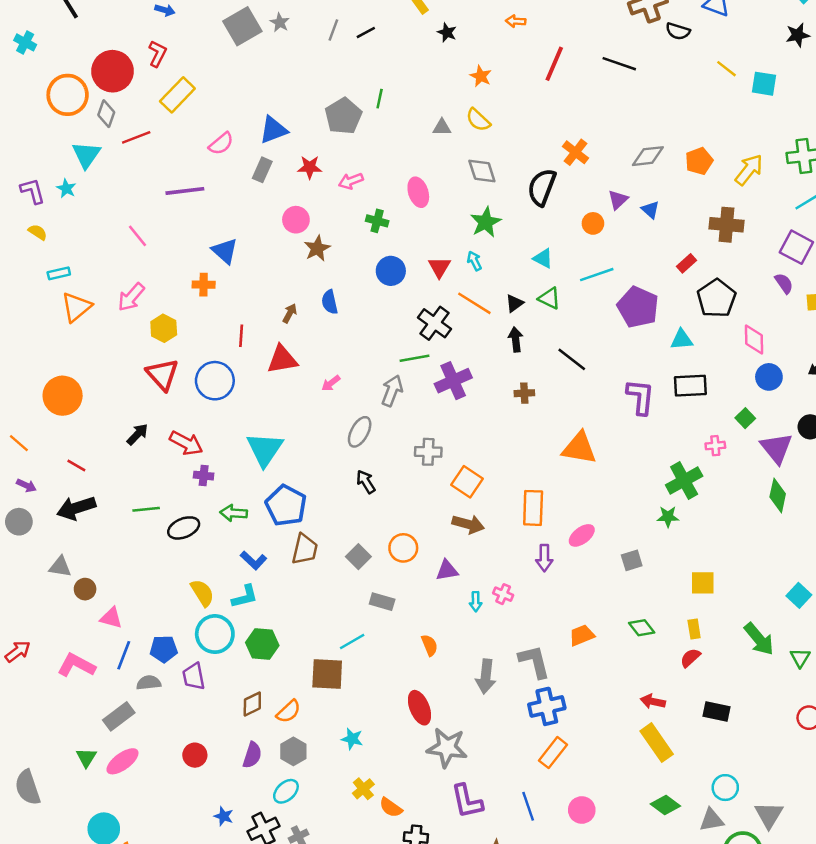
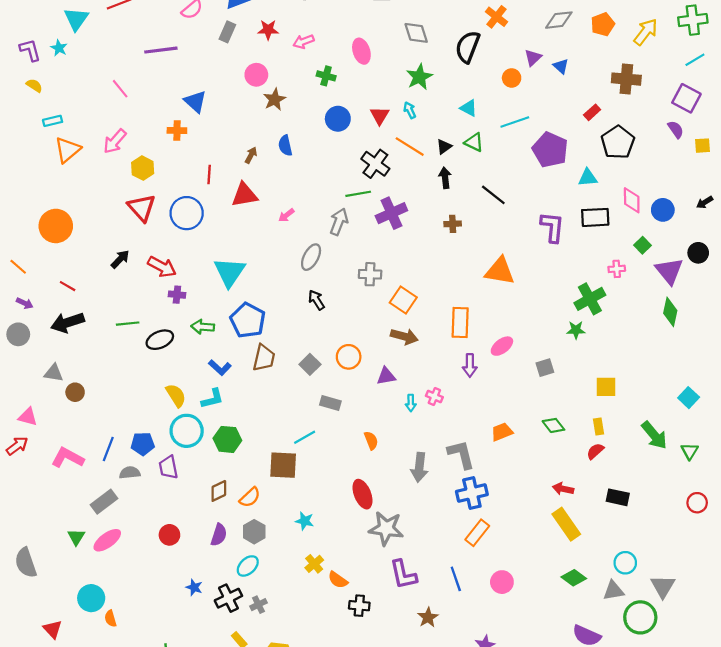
pink diamond: (754, 339) -> (632, 200), moved
pink triangle: (111, 618) -> (28, 417), moved

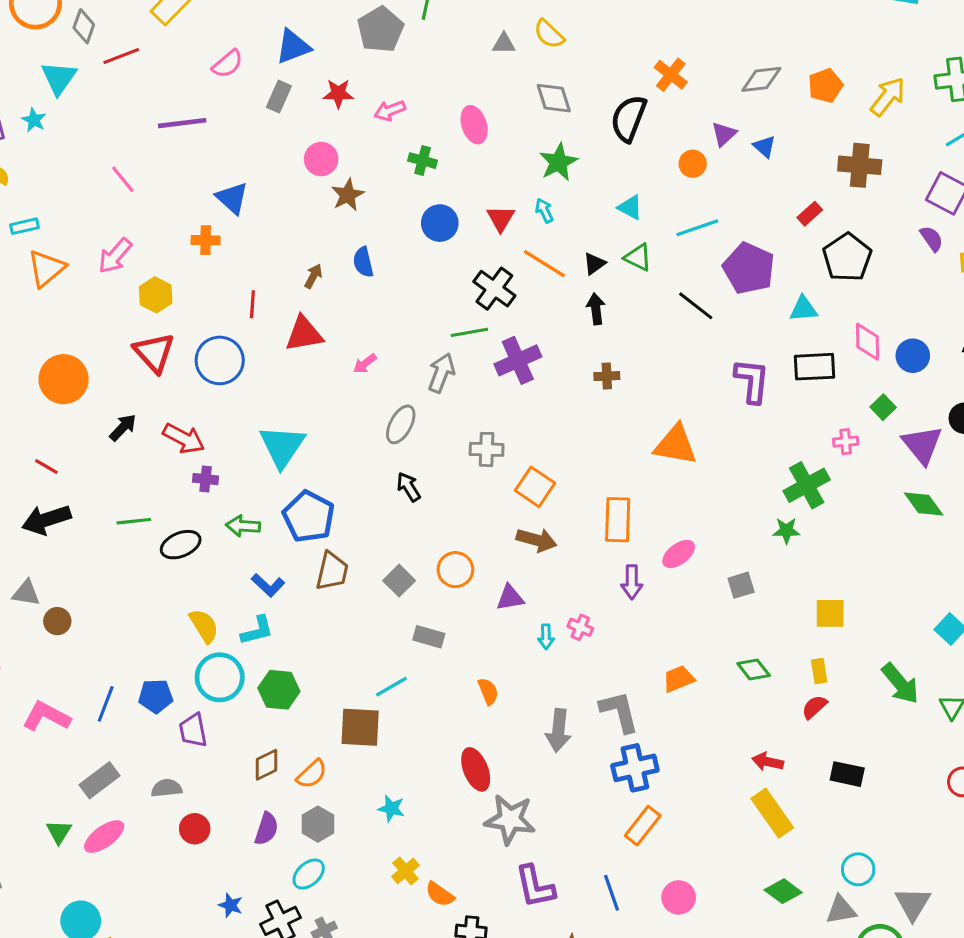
black line: (493, 195) -> (696, 306), moved
orange circle: (56, 226) -> (64, 379), moved
green diamond: (670, 312) -> (924, 504), turned -48
gray semicircle: (130, 473) -> (167, 788), moved

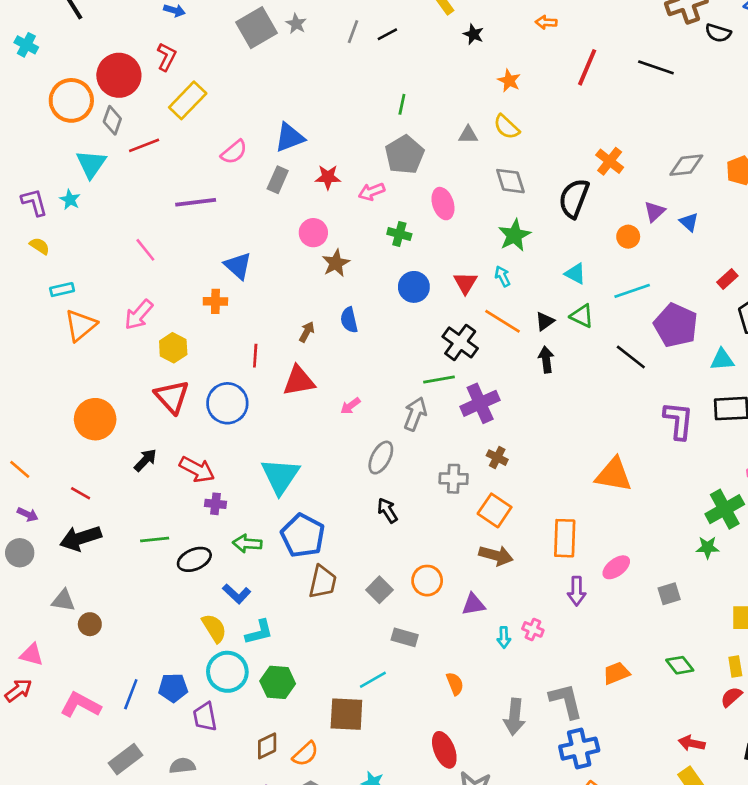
gray pentagon: (380, 29) -> (405, 155), moved
brown cross: (607, 376) -> (497, 458), moved, turned 30
blue L-shape: (268, 585) -> (237, 594), moved

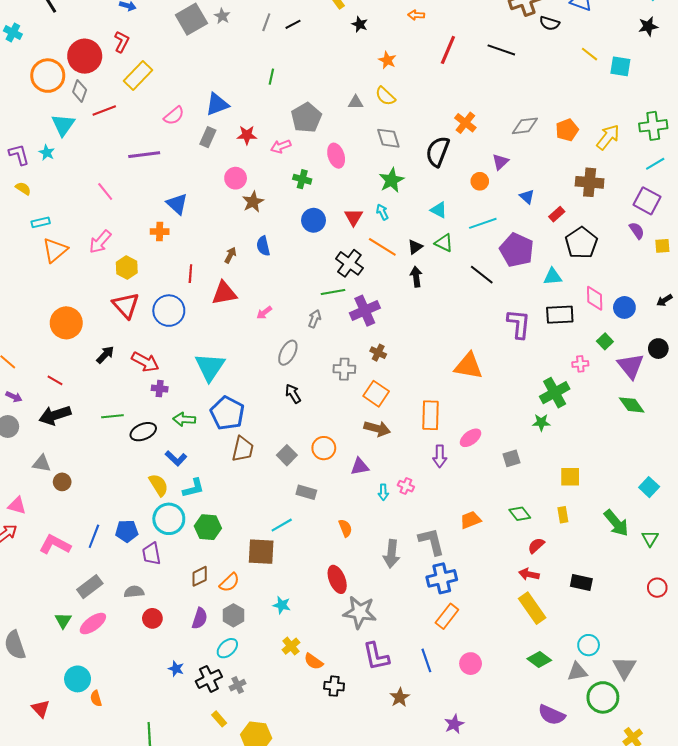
green line: (402, 104) -> (271, 77), moved
blue triangle: (689, 222) -> (527, 197), moved
gray arrow: (415, 414) -> (315, 319), size x0.7
red semicircle: (731, 697) -> (536, 546), moved

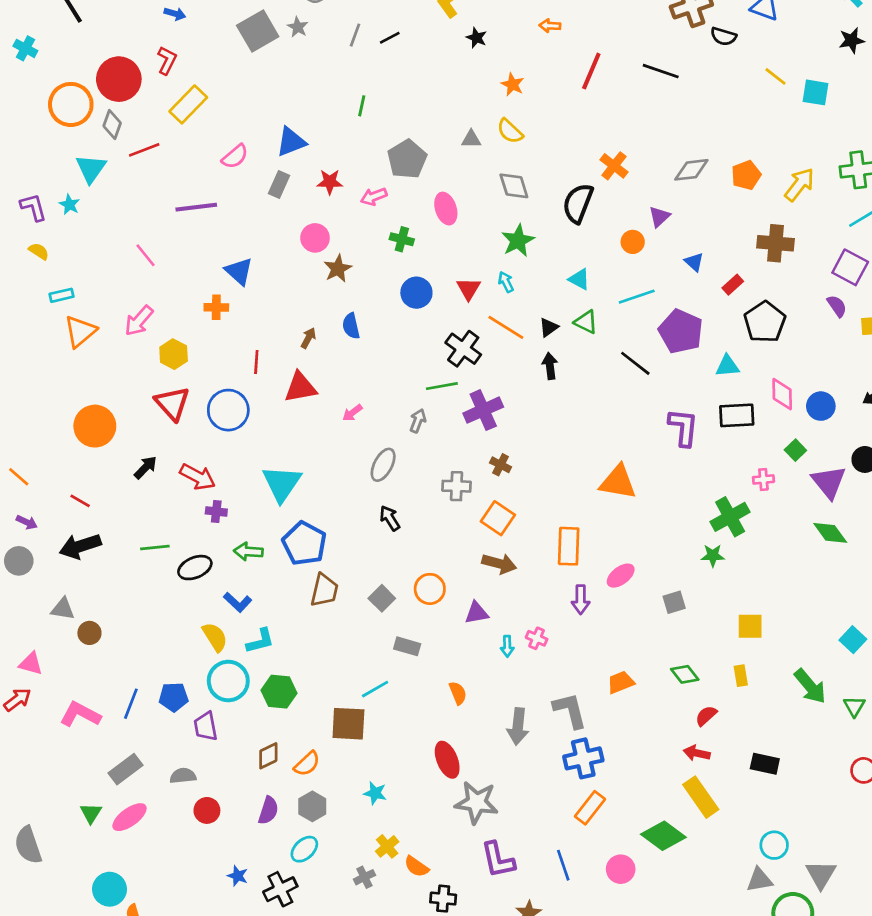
green diamond: (539, 659) -> (663, 836), moved, size x1.4
gray cross: (238, 685) -> (364, 877), moved

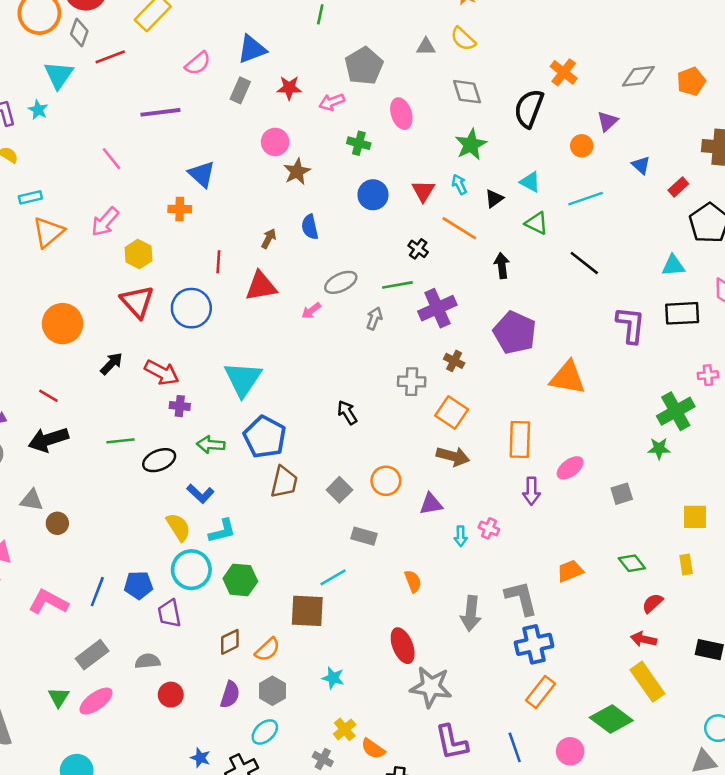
black triangle: (549, 327) -> (494, 199), moved
purple pentagon: (681, 331) -> (515, 333), moved
black cross: (463, 349) -> (418, 249), size x0.6
gray ellipse: (383, 465) -> (341, 282), moved, turned 36
gray cross: (364, 877) -> (323, 759), turned -36

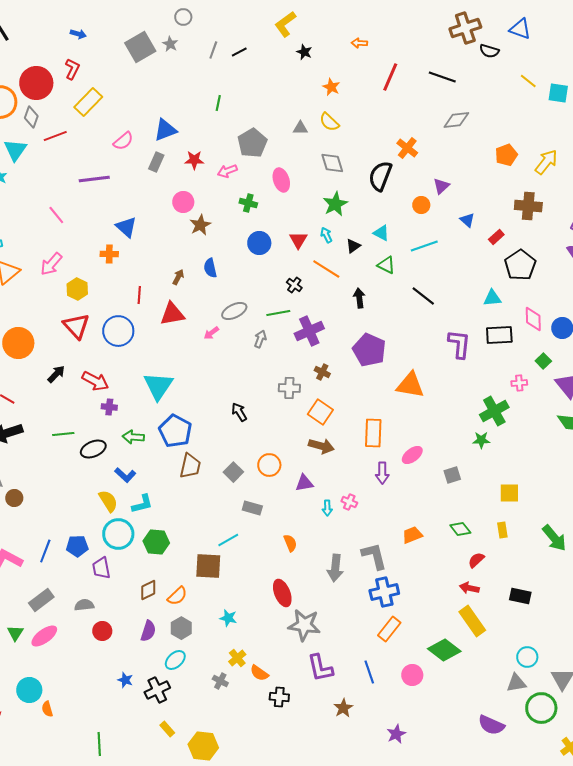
gray diamond: (638, 76) -> (456, 120), moved

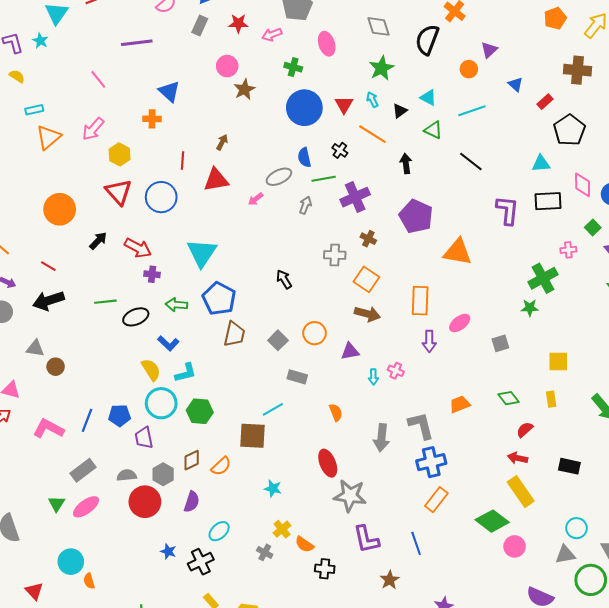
blue circle: (259, 243) -> (304, 108), size x1.5
blue semicircle: (210, 268) -> (304, 157), moved
gray hexagon: (181, 628) -> (163, 474), moved
red circle: (102, 631) -> (145, 502), size x1.6
pink circle: (412, 675) -> (515, 546), moved

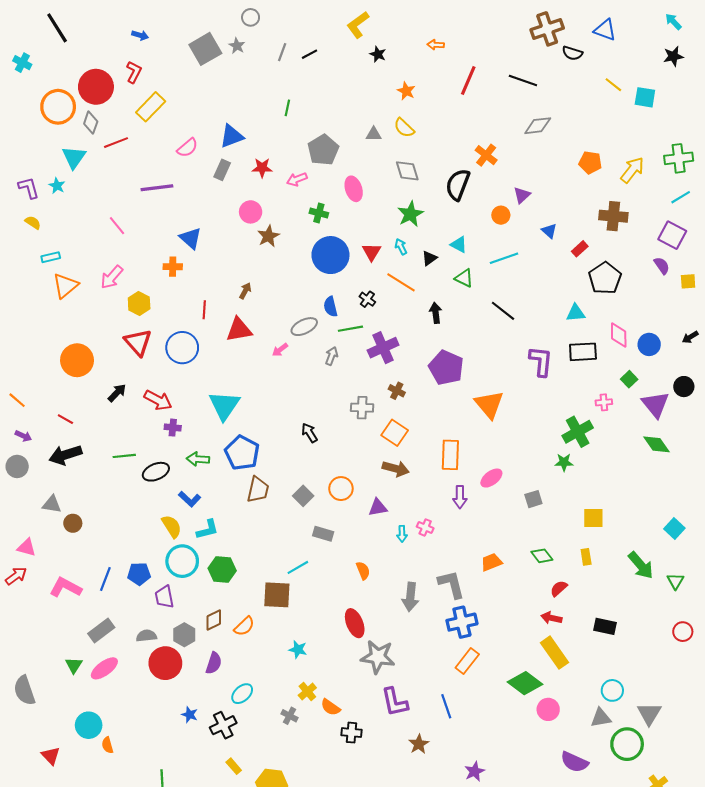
orange pentagon: (555, 18) -> (590, 163), turned 30
orange triangle: (458, 252) -> (489, 404), turned 40

